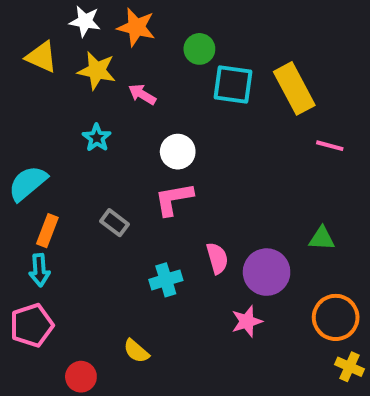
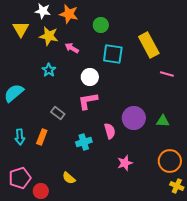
yellow triangle: (41, 57) -> (21, 29), turned 36
cyan square: (233, 84) -> (113, 54), moved
orange rectangle: (47, 231) -> (42, 137), moved
purple circle: (267, 272) -> (134, 118), moved
pink pentagon: (32, 325) -> (20, 178), moved

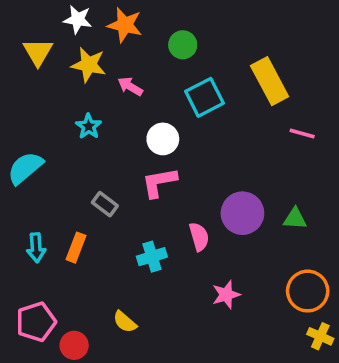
cyan square: (113, 54) -> (204, 97), turned -35

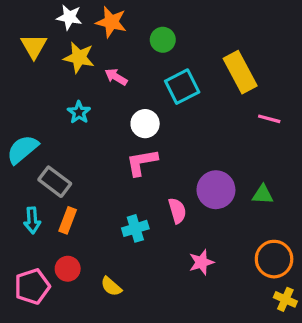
gray rectangle: (105, 204) -> (55, 182), moved, size x1.4
red circle: (74, 345) -> (68, 269), moved

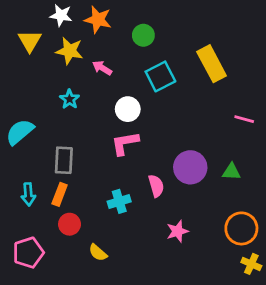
pink line: (269, 119) -> (244, 119), moved
gray rectangle: (55, 182) -> (64, 160), moved, turned 56
red circle: (68, 269) -> (70, 224), moved

